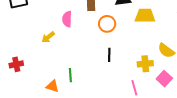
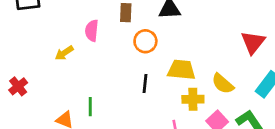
yellow trapezoid: (145, 16) -> (181, 70), moved
red cross: (16, 64) -> (18, 86), turned -32

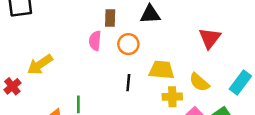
pink semicircle: (92, 31) -> (95, 41), moved
red triangle: (253, 42) -> (210, 38), moved
yellow arrow: (64, 53) -> (40, 64), moved, size x1.5

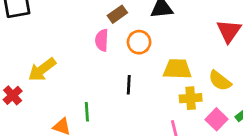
brown rectangle: (110, 18) -> (117, 14), turned 56
black line: (128, 83) -> (129, 85), moved

